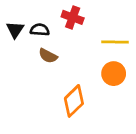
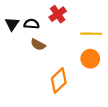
red cross: (73, 17) -> (58, 14), turned 35

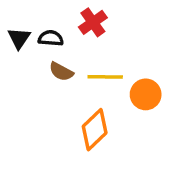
yellow line: (91, 34) -> (105, 77), moved

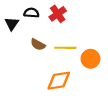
black semicircle: (51, 38) -> (31, 13), moved
orange diamond: (95, 130) -> (59, 81), turned 35

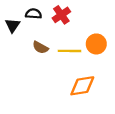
orange circle: (90, 59) -> (96, 44), moved
orange diamond: (59, 81) -> (82, 86), moved

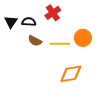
black semicircle: (33, 14) -> (29, 22), moved

